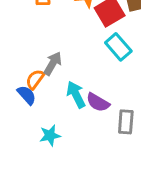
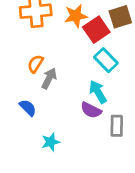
orange semicircle: (35, 79) -> (35, 64), moved
cyan arrow: (76, 95) -> (98, 92), moved

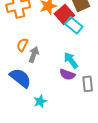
cyan rectangle: (106, 60) -> (74, 25), moved
blue semicircle: (28, 108) -> (20, 78), size x1.6

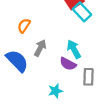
gray arrow: (34, 54) -> (40, 48), moved
cyan star: (40, 101) -> (55, 91), moved

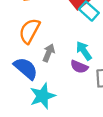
orange semicircle: (24, 26) -> (29, 31), size x1.6
cyan star: (55, 91) -> (42, 96), moved, size x1.6

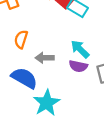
orange semicircle: (29, 31) -> (21, 39), size x0.7
gray arrow: (49, 53) -> (45, 58), turned -102

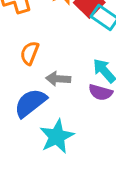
blue semicircle: (24, 78) -> (30, 103), turned -72

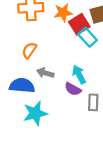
blue semicircle: (30, 103) -> (22, 86), turned 30

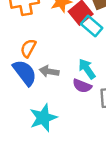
blue semicircle: (22, 86) -> (25, 73), moved, turned 55

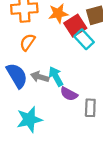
orange semicircle: (28, 48) -> (27, 42), moved
cyan arrow: (87, 69) -> (56, 76), moved

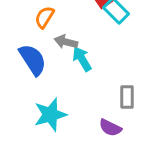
gray arrow: (40, 77) -> (66, 42), moved
purple semicircle: (69, 94) -> (110, 128), moved

